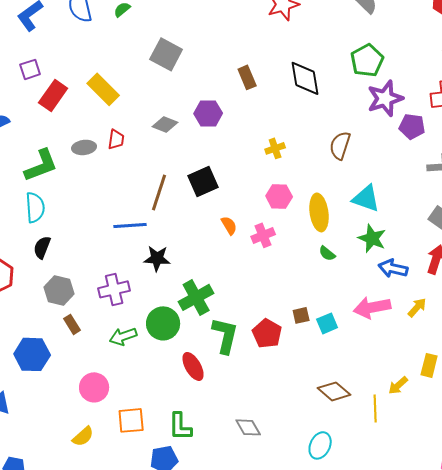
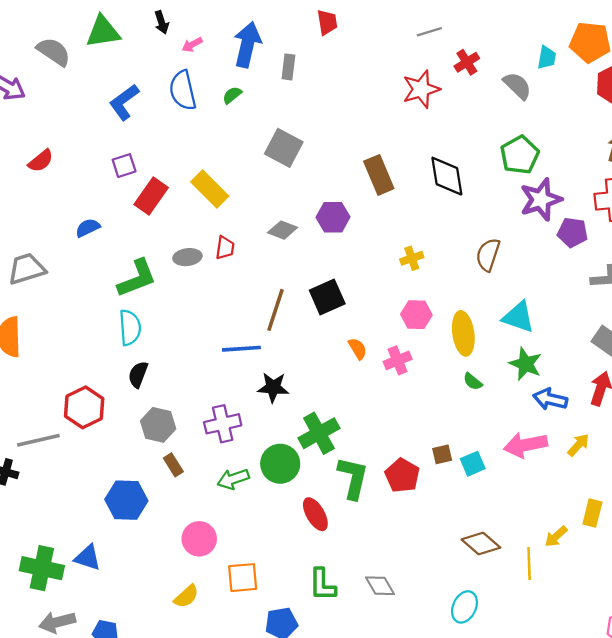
brown rectangle: (247, 77) -> (379, 175), size x1.4
green L-shape: (180, 426) -> (322, 585), moved

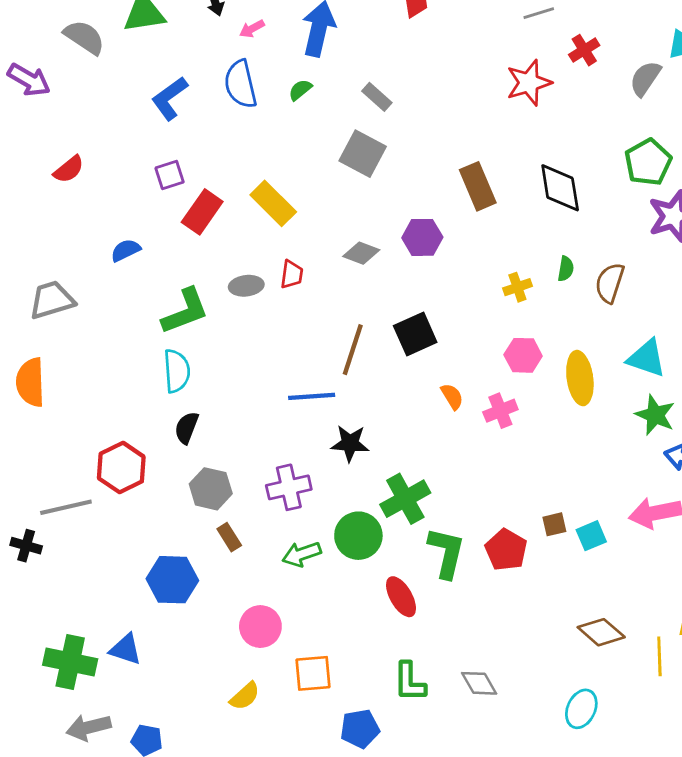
gray rectangle: (288, 67) -> (377, 97), moved, turned -55
gray semicircle: (517, 86) -> (645, 78), turned -100
green semicircle: (473, 382) -> (566, 269), moved, turned -120

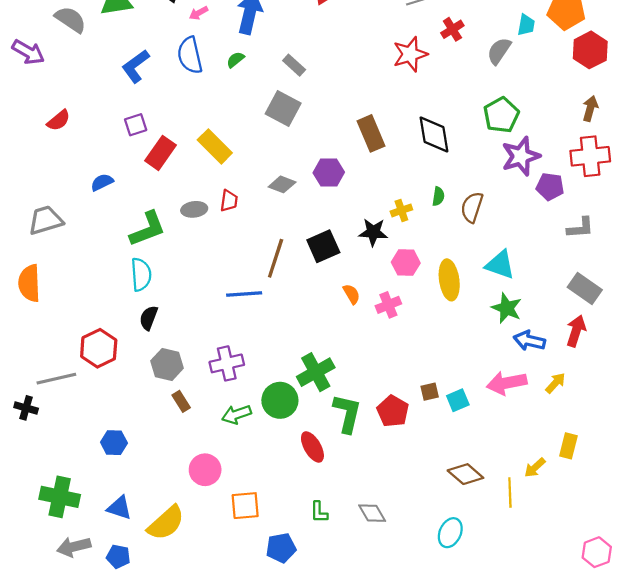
black star: (350, 443) -> (373, 232), moved
blue hexagon: (172, 580) -> (114, 443), moved, size x0.7
blue triangle: (126, 649) -> (119, 508), moved
green L-shape: (410, 682) -> (319, 512), size x0.7
yellow semicircle: (245, 696) -> (166, 523), moved, size x1.6

